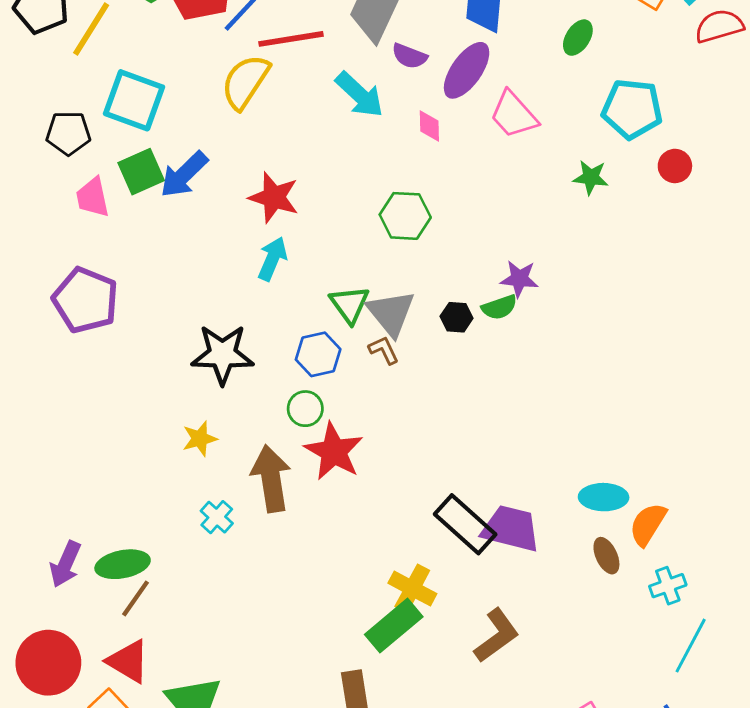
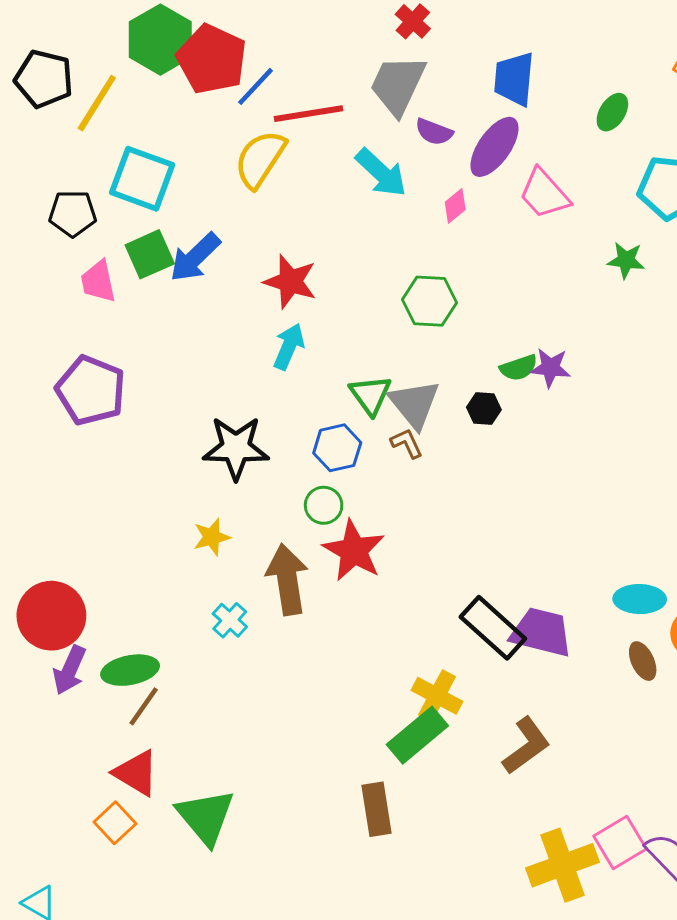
pink diamond: (429, 126) -> (455, 206), turned 52
green semicircle: (499, 307) -> (519, 368), moved
red circle: (48, 663) -> (51, 616), moved

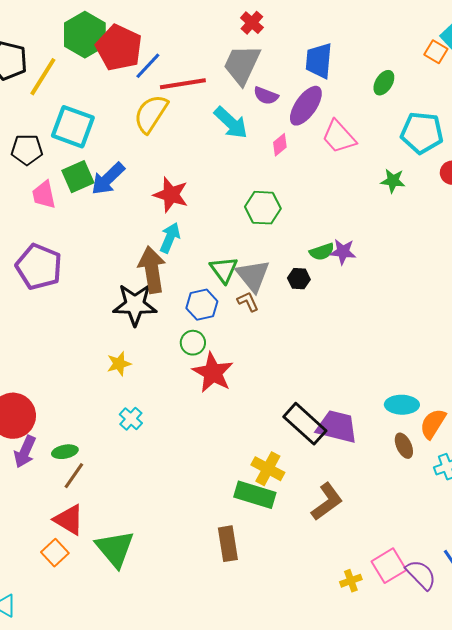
brown arrow: (287, 579) -> (152, 270), moved
green ellipse: (130, 670) -> (65, 452), size x0.7
green rectangle: (417, 735) -> (255, 495), turned 57
yellow cross: (563, 865) -> (351, 581), size x0.5

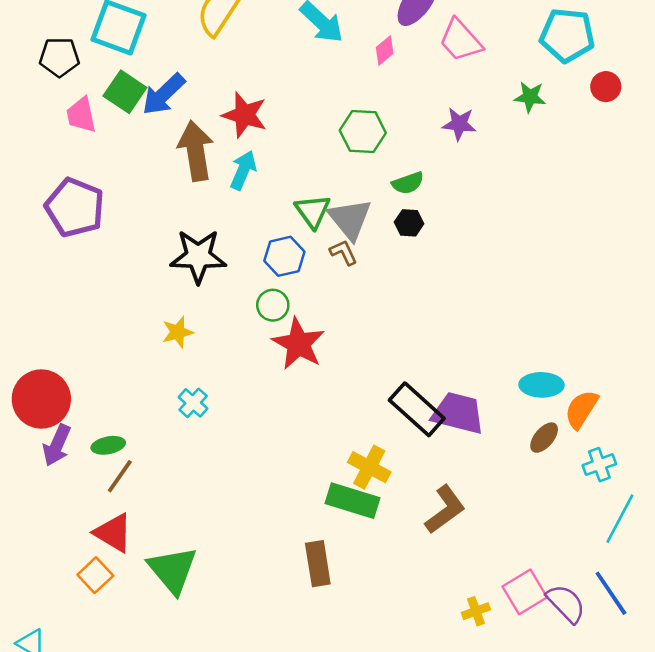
green square: (78, 177) -> (125, 92), turned -32
green semicircle: (322, 252) -> (408, 183), moved
purple star: (343, 252) -> (459, 124), moved
brown arrow: (152, 270) -> (196, 151), moved
brown ellipse: (404, 446) -> (544, 438), turned 65

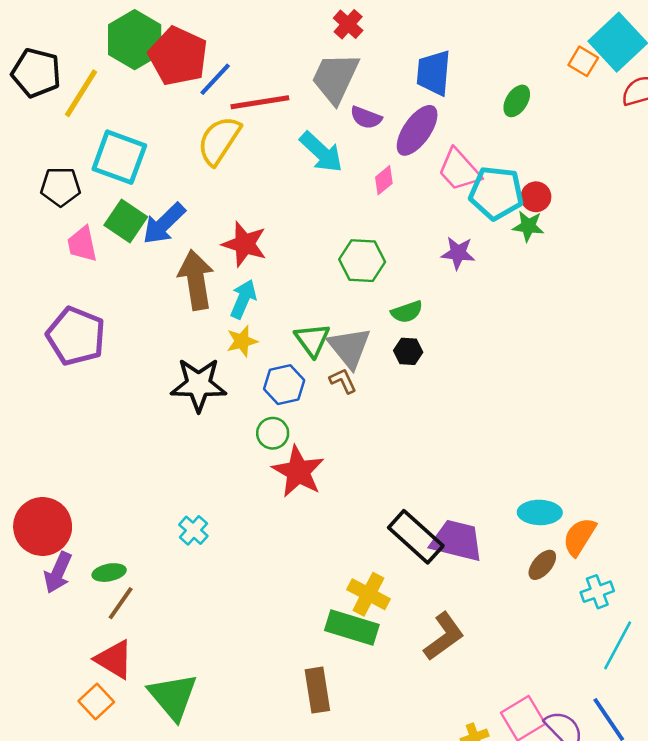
cyan pentagon: (567, 35) -> (496, 193), moved
red circle: (606, 87) -> (536, 197), moved
yellow star: (178, 332) -> (242, 341), moved

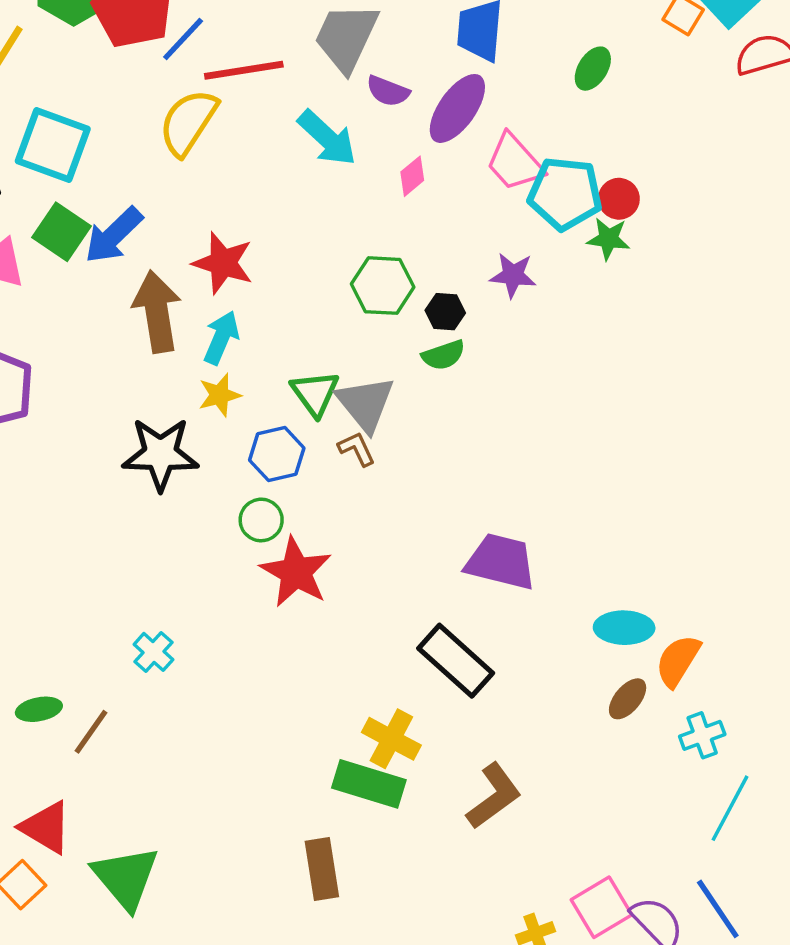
black hexagon: (408, 351) -> (445, 312), moved
purple trapezoid: (457, 541) -> (501, 562), moved
brown line: (121, 603) -> (91, 732), moved

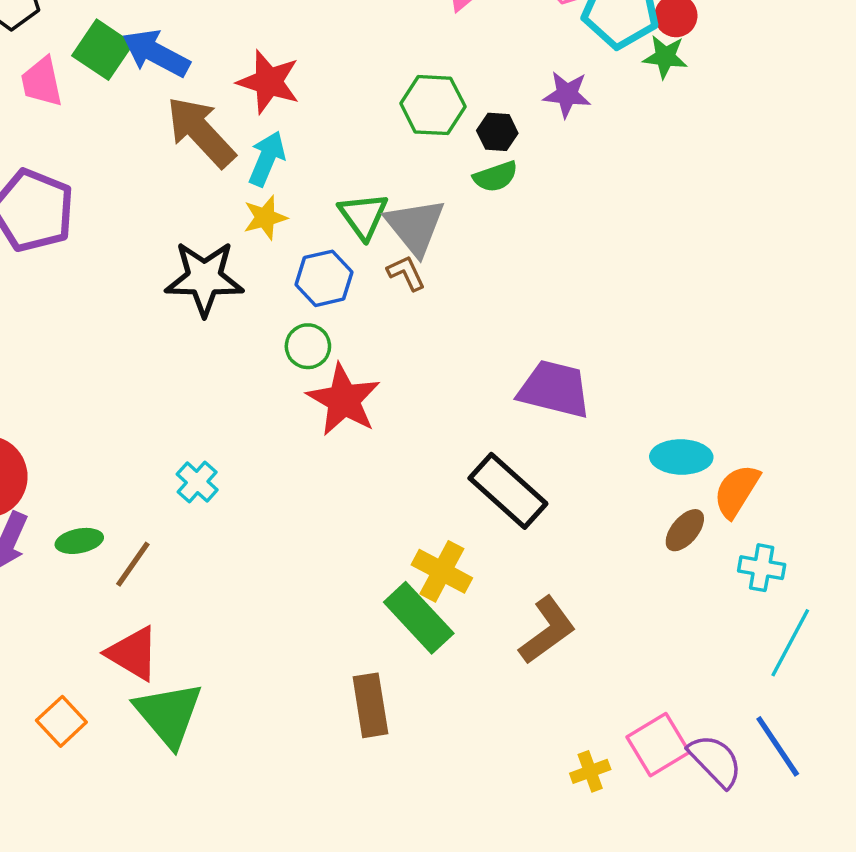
blue arrow: (114, 235) -> (156, 53), turned 72
brown arrow: (157, 312) -> (201, 132), turned -34
cyan cross: (702, 735) -> (762, 568), turned 30
green rectangle: (369, 784) -> (419, 618), turned 30
red triangle: (46, 827) -> (133, 653), moved

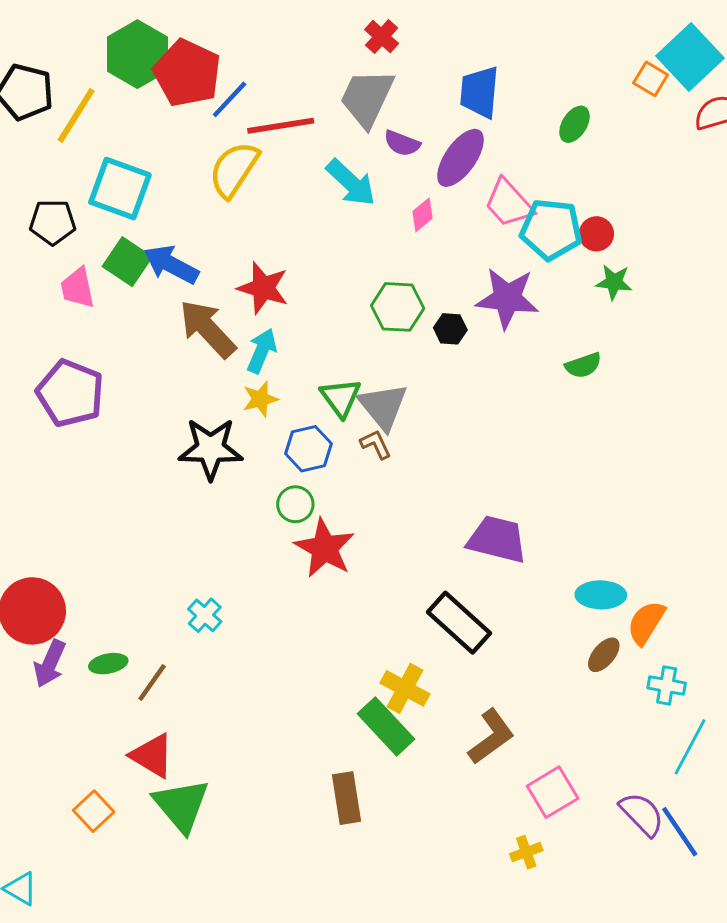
green star: (665, 57) -> (614, 282), moved
purple star: (567, 94) -> (507, 298), size x1.6
green semicircle: (495, 177) -> (583, 365), moved
pink square: (658, 745) -> (553, 792), moved
purple semicircle: (715, 761) -> (642, 814), moved

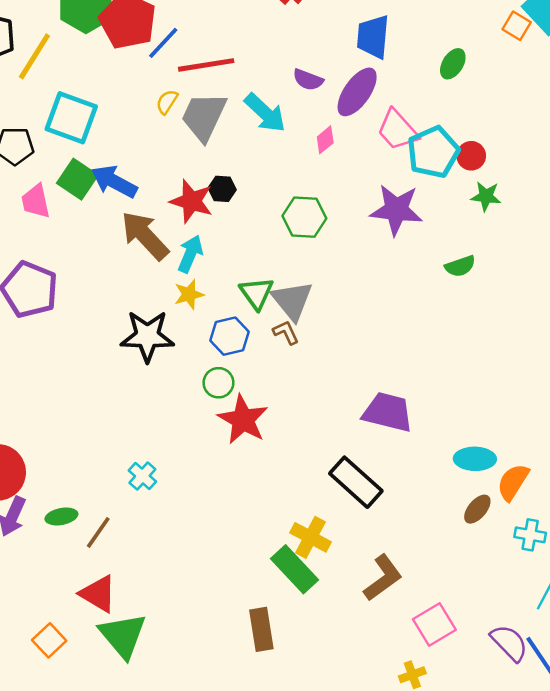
gray trapezoid: (367, 98) -> (204, 117), moved
yellow semicircle: (234, 170) -> (167, 102), size x0.5
cyan pentagon: (551, 229) -> (433, 152), turned -30
black hexagon: (450, 329) -> (222, 189), moved

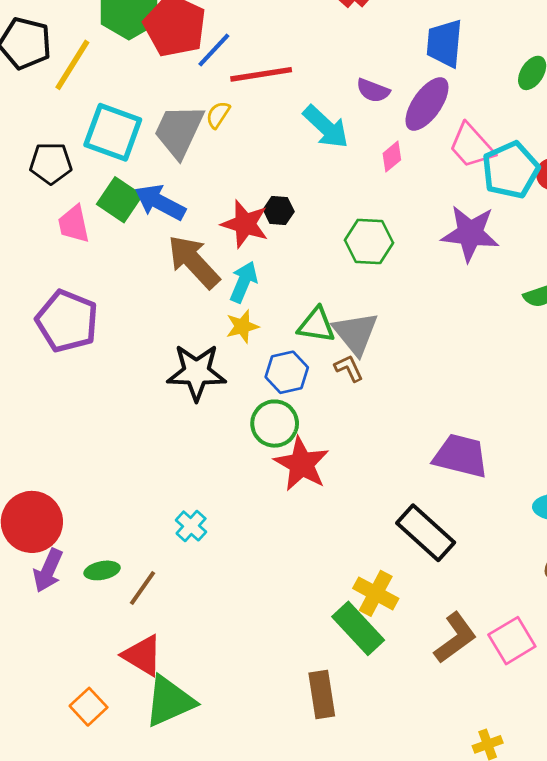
gray trapezoid: (204, 117) -> (179, 131), moved
green triangle: (256, 293) -> (316, 325), turned -45
green circle: (218, 383) -> (275, 424), size x1.4
pink square: (434, 624) -> (512, 641), moved
green triangle: (123, 635) -> (169, 701), turned 46

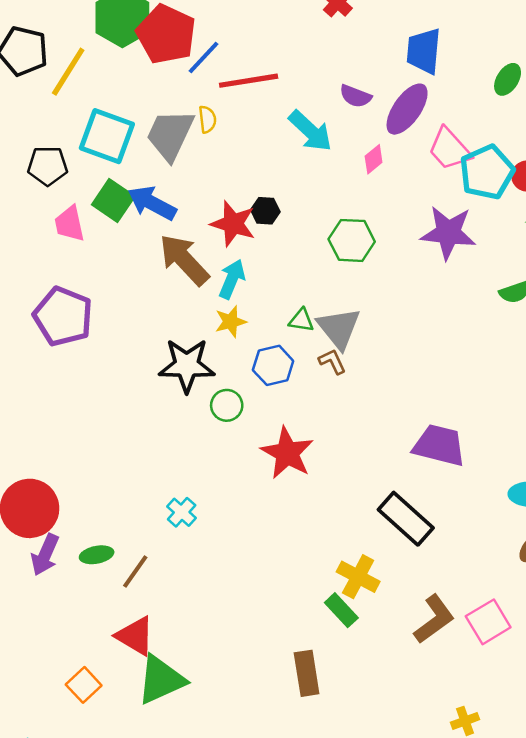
yellow semicircle: (218, 115) -> (207, 119), turned 140
green triangle: (316, 325) -> (301, 320), size x0.7
green circle: (275, 424) -> (227, 405), moved, size x0.7
green rectangle: (358, 628) -> (341, 610), size x0.7

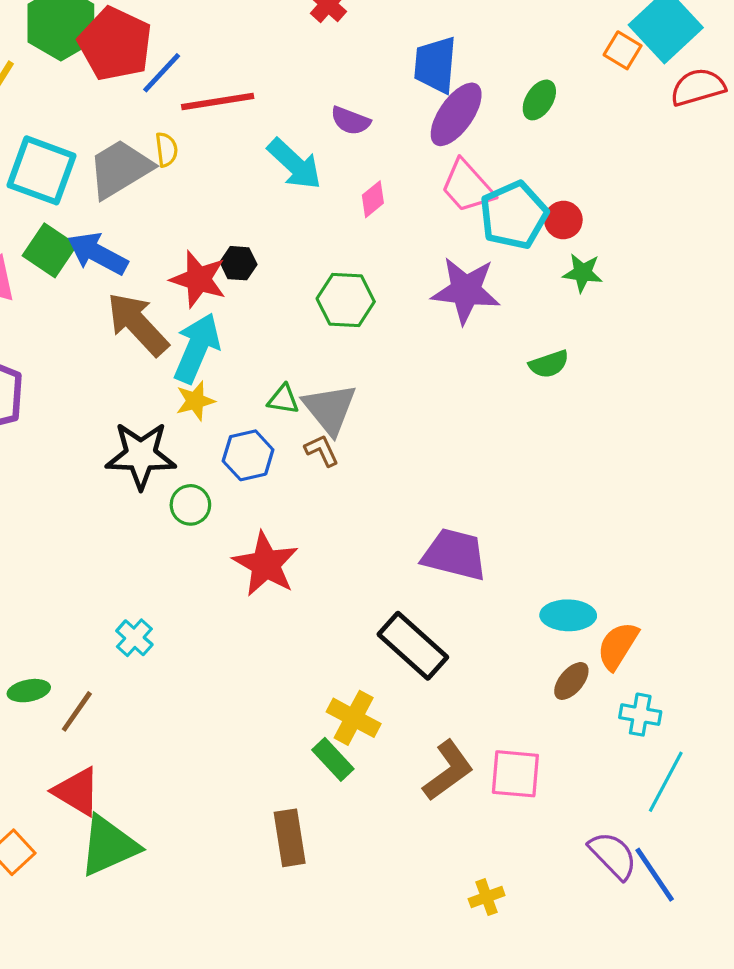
purple ellipse: (407, 109) -> (456, 114), moved
gray trapezoid: (170, 135) -> (120, 169), turned 34
cyan arrow: (232, 279) -> (197, 348), size x1.4
pink square: (488, 622) -> (515, 774), turned 36

